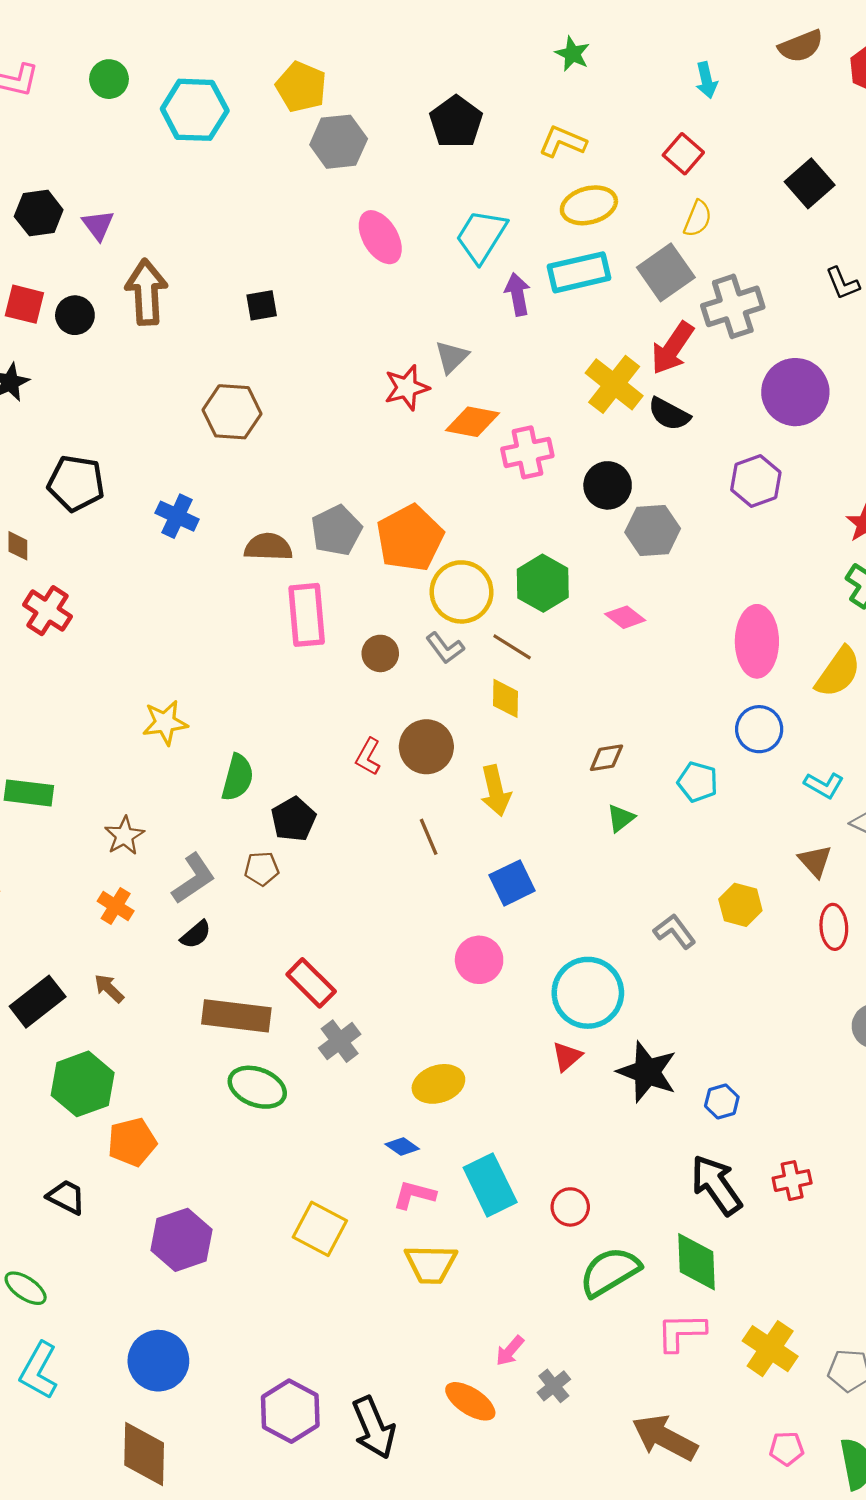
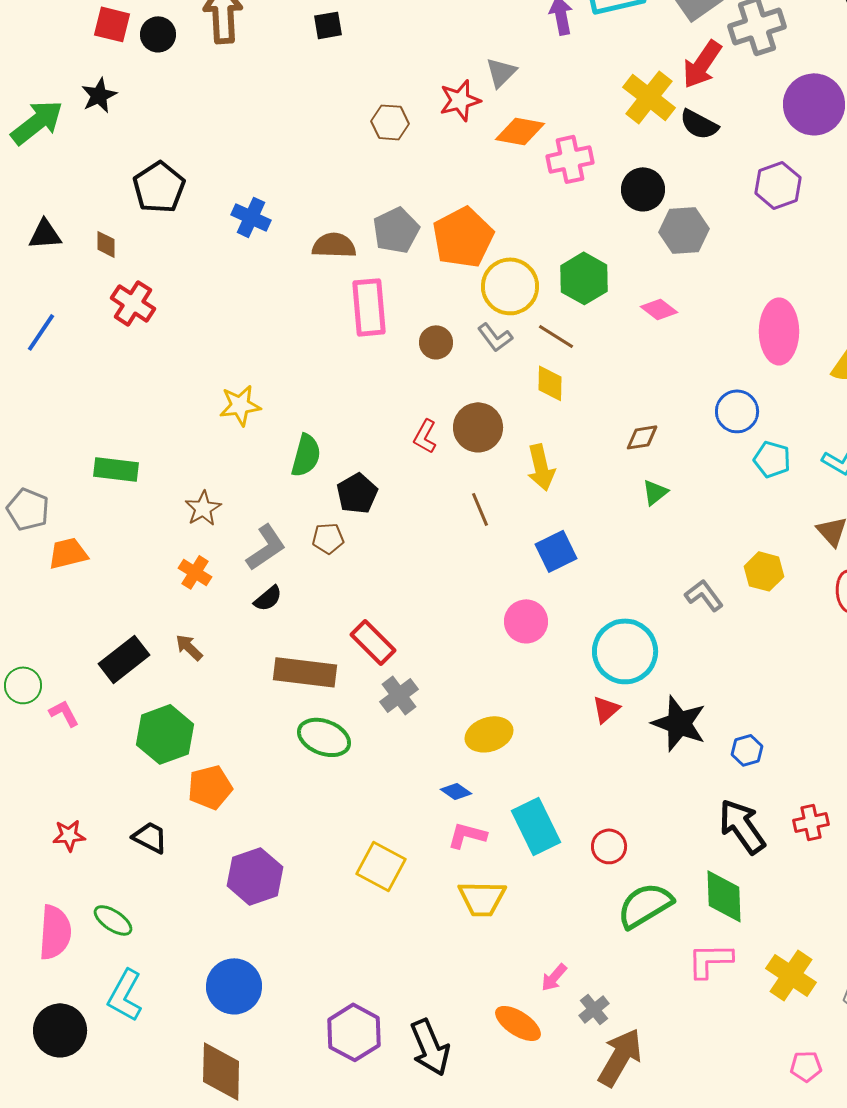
brown hexagon: (232, 412) -> (390, 122), moved, size x0.7
black pentagon: (76, 483) -> (159, 187), turned 30
blue circle: (759, 729) -> (737, 411), moved
cyan pentagon: (698, 782) -> (772, 459), moved
brown arrow: (665, 1438) -> (620, 1057), moved, turned 92

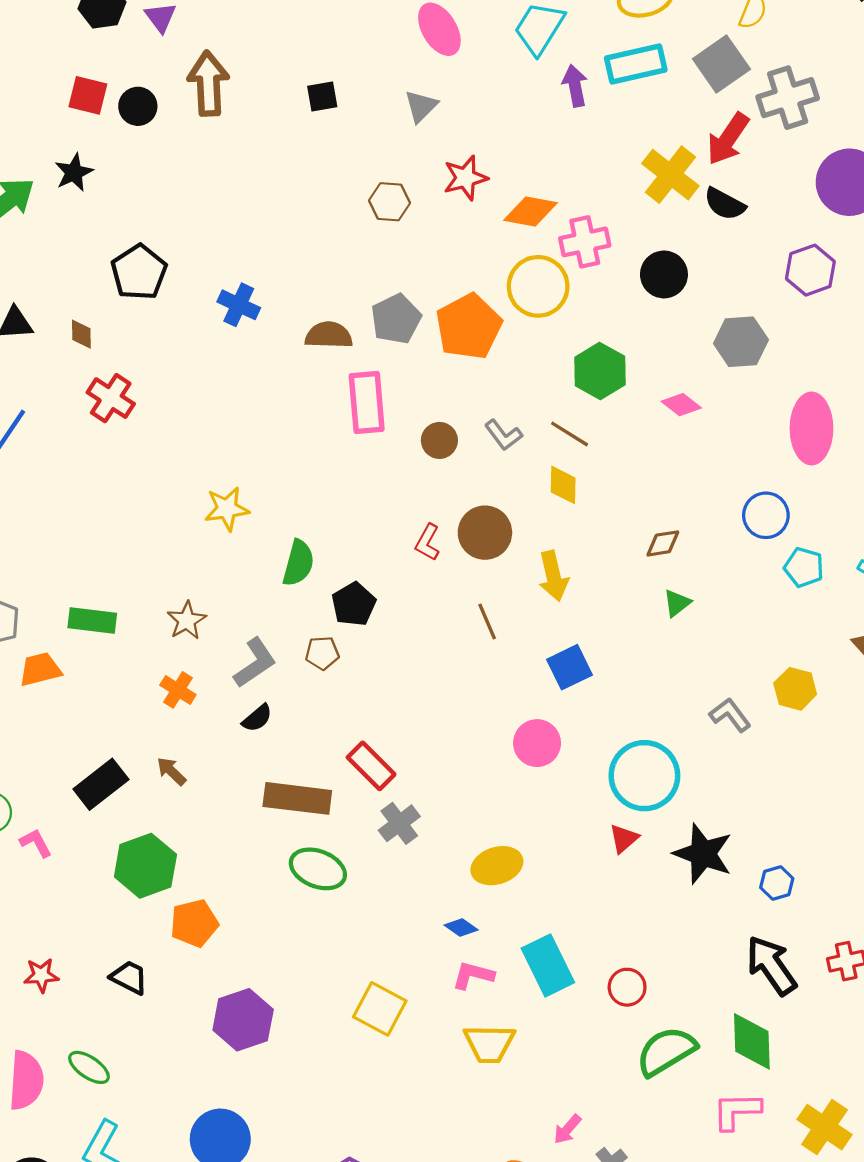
gray triangle: (501, 72) -> (421, 106), moved
gray hexagon: (684, 230) -> (741, 342), moved
yellow circle: (510, 286) -> (538, 286), moved
green rectangle: (116, 469) -> (92, 620), moved

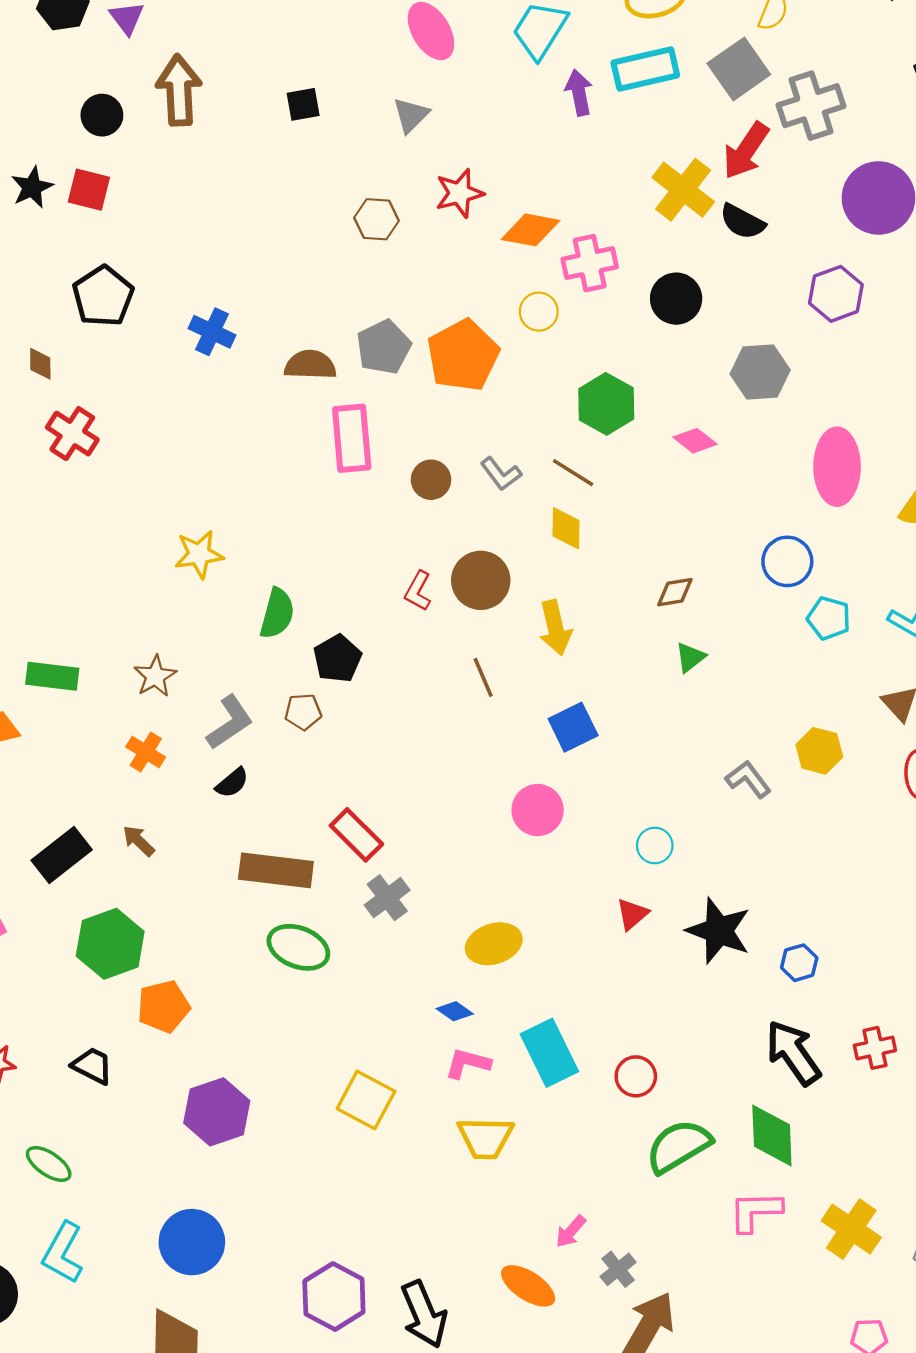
red square: (88, 95) -> (89, 190), moved
yellow circle: (538, 286) -> (539, 312), size x0.6
cyan circle: (644, 776) -> (655, 846), size x0.5

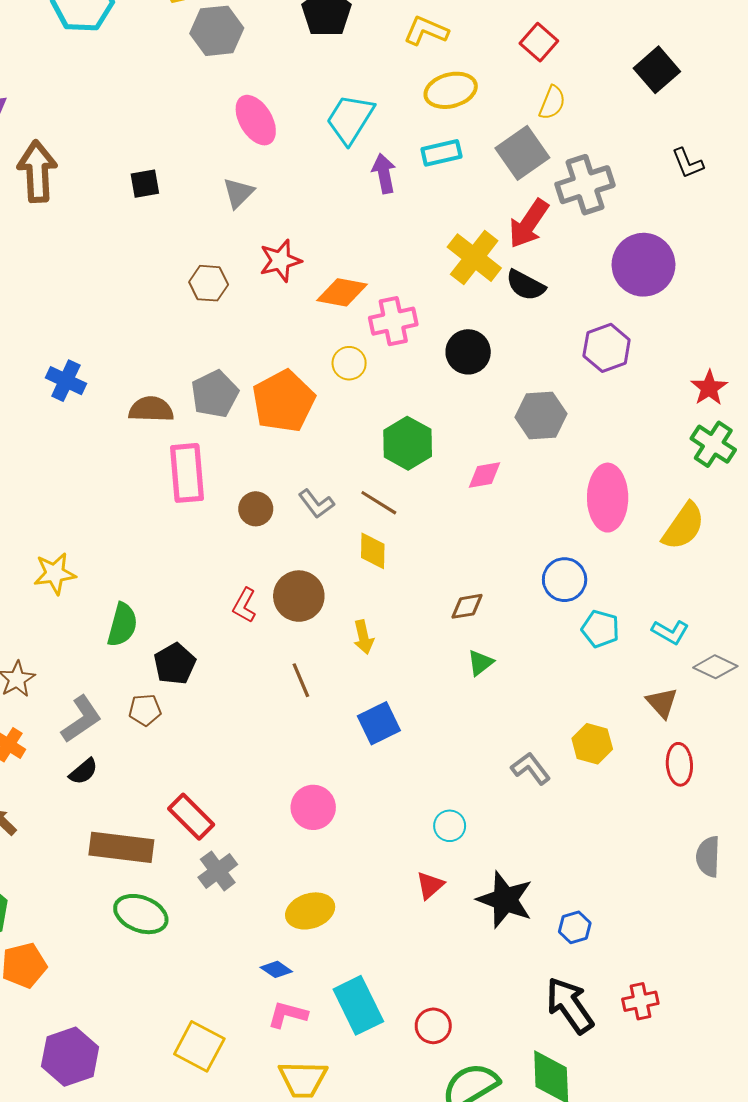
cyan rectangle: (645, 69) -> (441, 153), size x0.7
pink diamond: (695, 441) -> (484, 475), turned -48
yellow arrow: (555, 628) -> (363, 637), size x0.7
pink circle: (538, 810) -> (313, 807), moved

